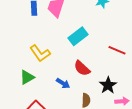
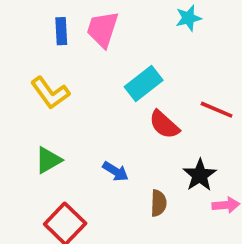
yellow L-shape: (40, 53) -> (50, 93), moved
red semicircle: (82, 68) -> (164, 125), moved

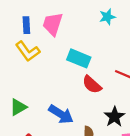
cyan rectangle: (144, 83) -> (79, 58), turned 60
yellow L-shape: (50, 93) -> (28, 51), moved
blue arrow: (116, 171) -> (61, 114), size x1.5

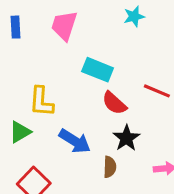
blue rectangle: (26, 25) -> (15, 27), moved
yellow L-shape: (28, 51) -> (41, 102), moved, turned 40
black star: (114, 117) -> (126, 138), moved

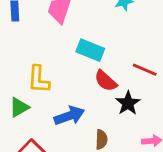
black star: (126, 138) -> (128, 103), moved
blue arrow: (75, 141) -> (69, 116), turned -52

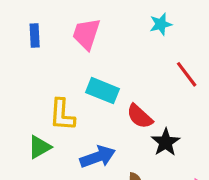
cyan rectangle: (90, 50) -> (103, 91), moved
red line: (145, 70) -> (187, 74), moved, turned 30

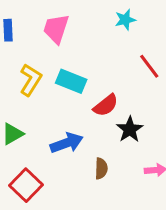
yellow L-shape: (62, 115) -> (31, 80), moved, turned -152
red semicircle: (140, 116) -> (106, 105), turned -80

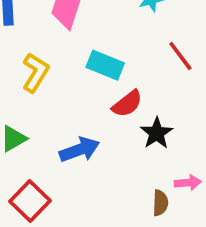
cyan rectangle: (71, 81) -> (105, 65), moved
brown semicircle: (101, 169) -> (160, 203), moved

